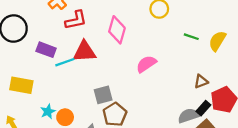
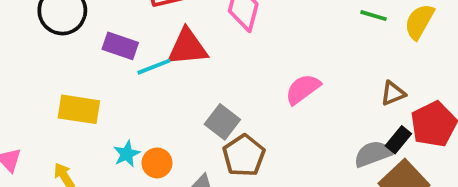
pink semicircle: (146, 64) -> (303, 89), moved
gray square: (103, 95) -> (222, 122), turned -36

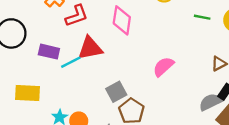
gray square: (222, 122) -> (116, 92), turned 30

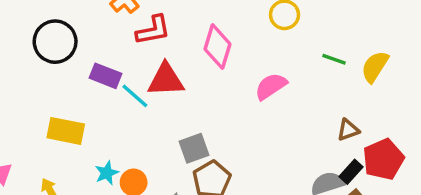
cyan line: (71, 62) -> (135, 96), turned 60
pink semicircle: (163, 67) -> (271, 86), moved

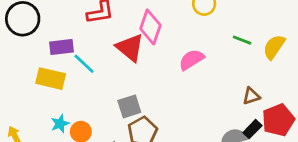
purple rectangle: (106, 76) -> (62, 47), turned -30
red triangle: (166, 80) -> (130, 48), moved, turned 40
yellow rectangle: (66, 131) -> (51, 79), moved

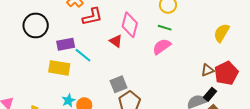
green line: (242, 40) -> (165, 28), moved
red triangle: (130, 48) -> (116, 41), size x0.6
red pentagon: (278, 120) -> (226, 73), moved

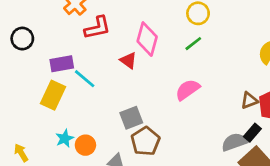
black circle: (36, 25) -> (22, 39), size x0.7
green line: (165, 28) -> (193, 44), turned -56
pink semicircle: (162, 47) -> (188, 90), moved
yellow rectangle: (59, 68) -> (53, 95), turned -75

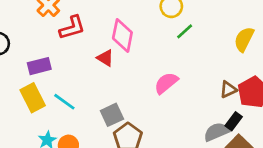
green line: (193, 44) -> (185, 31), moved
cyan line: (85, 79) -> (64, 102), moved
yellow rectangle: (53, 95) -> (33, 98), turned -48

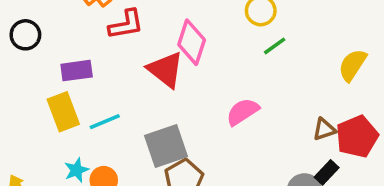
red triangle: (105, 58) -> (165, 70), size x1.6
cyan line: (64, 102) -> (105, 122), turned -65
gray square: (112, 115) -> (166, 146), size x1.4

